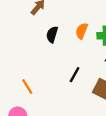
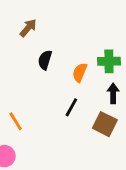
orange semicircle: (82, 31) -> (80, 72), moved

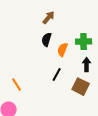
brown arrow: (28, 28) -> (49, 18), moved
black semicircle: (45, 60) -> (47, 40), moved

